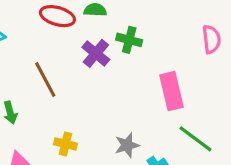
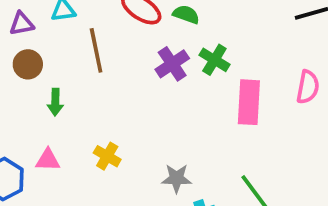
brown line: (45, 79) -> (96, 50), moved
pink rectangle: (171, 91) -> (249, 102), moved

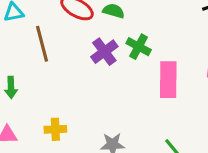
yellow cross: (107, 156) -> (55, 129), turned -30

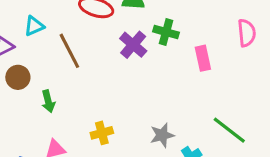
pink rectangle: (168, 80) -> (203, 58), size x0.7

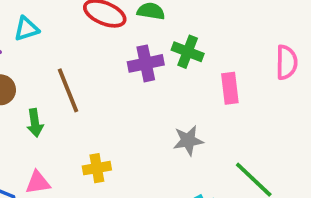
purple cross: (133, 45) -> (146, 63), turned 32
brown line: (69, 51) -> (68, 90), moved
gray star: (162, 135) -> (188, 140), moved

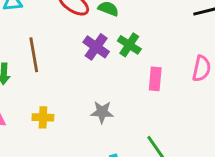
purple cross: (146, 63) -> (96, 47), turned 35
gray star: (188, 140) -> (102, 112), moved

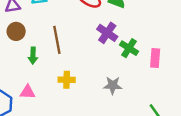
green cross: (129, 45) -> (129, 48), moved
yellow cross: (43, 117) -> (67, 80), moved

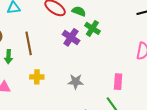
green cross: (129, 48) -> (92, 28), moved
pink rectangle: (155, 58) -> (118, 82), moved

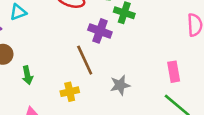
brown line: (29, 43) -> (85, 60), moved

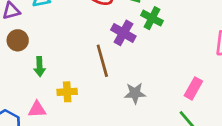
pink rectangle: (174, 72) -> (193, 88), turned 30
yellow cross: (70, 92) -> (67, 92), moved

